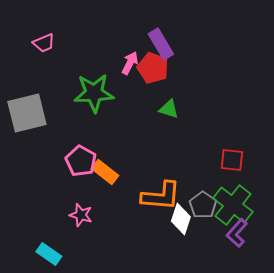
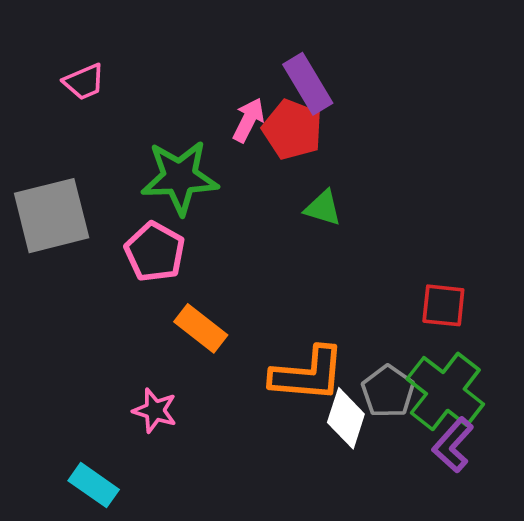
pink pentagon: (81, 161) -> (155, 252), moved

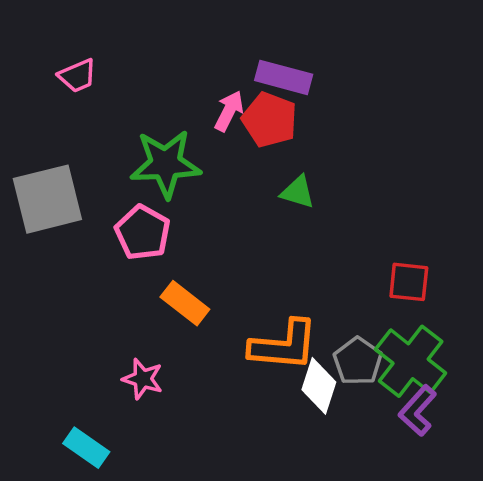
purple rectangle: (308, 84) -> (284, 77), turned -44

